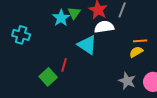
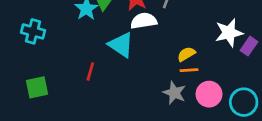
orange line: (140, 41) -> (189, 70), moved
green square: (48, 77) -> (37, 87), moved, turned 30

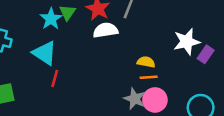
cyan triangle: (121, 45) -> (45, 53), moved
yellow semicircle: (186, 54) -> (146, 62), turned 42
pink circle: (209, 94) -> (155, 100), moved

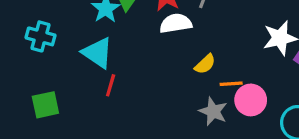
yellow semicircle: (146, 62) -> (205, 64), moved, turned 126
pink circle: (155, 100) -> (251, 100), moved

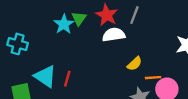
cyan triangle: (98, 53) -> (45, 76), moved

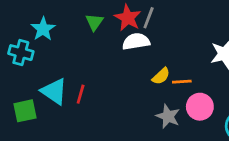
gray line: (134, 15) -> (149, 18), moved
cyan star: (64, 24) -> (43, 29), moved
orange line: (153, 78) -> (182, 82), moved

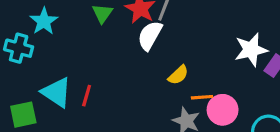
white semicircle: (136, 41) -> (150, 35), turned -52
orange line: (182, 82) -> (202, 97), moved

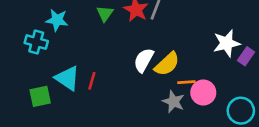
cyan star: (44, 21) -> (57, 20), turned -30
white semicircle: (150, 35) -> (144, 60), moved
yellow semicircle: (178, 75) -> (167, 64), size x1.5

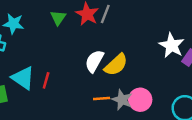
white star: (227, 43) -> (172, 45), turned -30
orange line: (186, 82) -> (102, 99), moved
pink circle: (203, 93) -> (140, 100), moved

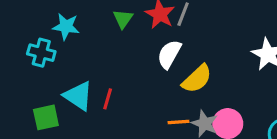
white semicircle: (94, 61) -> (169, 54), moved

